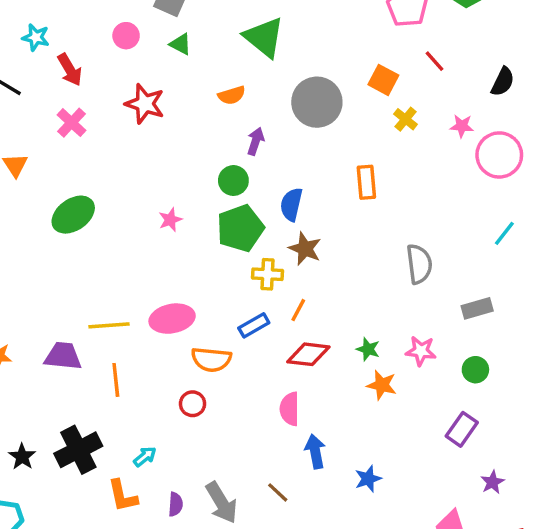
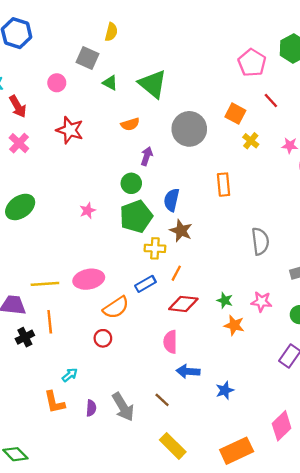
green triangle: (181, 44) -> (110, 83), moved
orange semicircle: (211, 359) -> (116, 308), turned -40
black cross: (78, 450) -> (25, 337), moved, size x0.6
blue arrow: (315, 451) -> (188, 371), turned -75

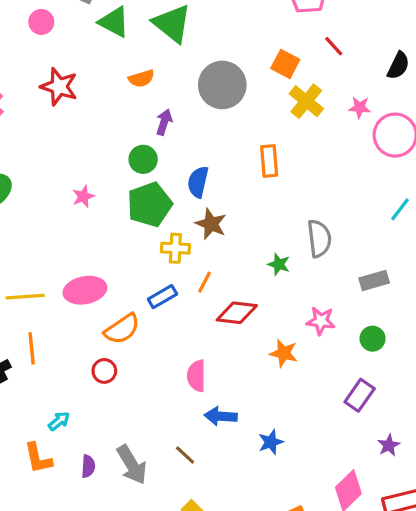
green triangle: (110, 83) -> (114, 22), size x1.5
yellow cross: (251, 141) -> (306, 101), size x1.5
green star: (225, 300) -> (279, 264), moved
red diamond: (183, 304) -> (237, 313), moved

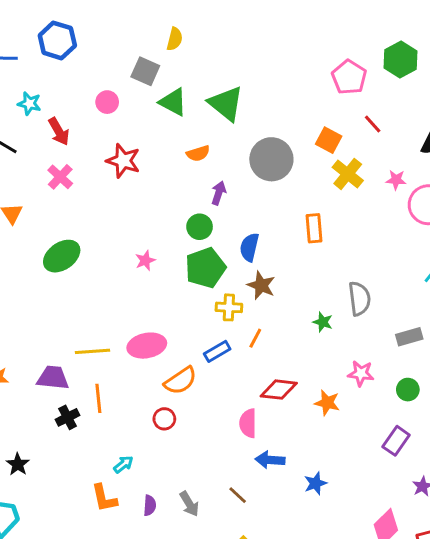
red diamond: (237, 313) -> (279, 390), moved
gray arrow: (132, 465) -> (189, 504), size x0.7

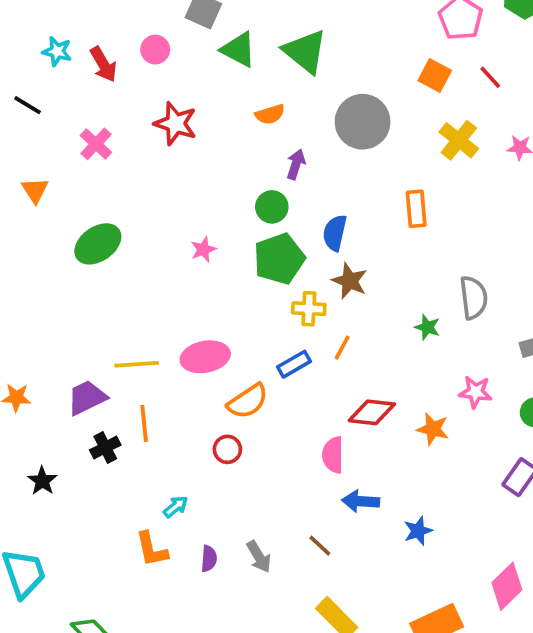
red arrow: (59, 131) -> (103, 64), moved
orange square: (329, 140) -> (435, 75), moved
purple trapezoid: (53, 378) -> (87, 398), turned -32
black star: (18, 464) -> (42, 481), moved

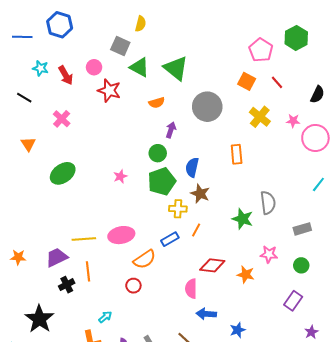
red star: (176, 124) -> (109, 90), moved
green star: (427, 327) -> (243, 219), size x1.5
black star: (42, 481) -> (39, 319), moved, size x1.8

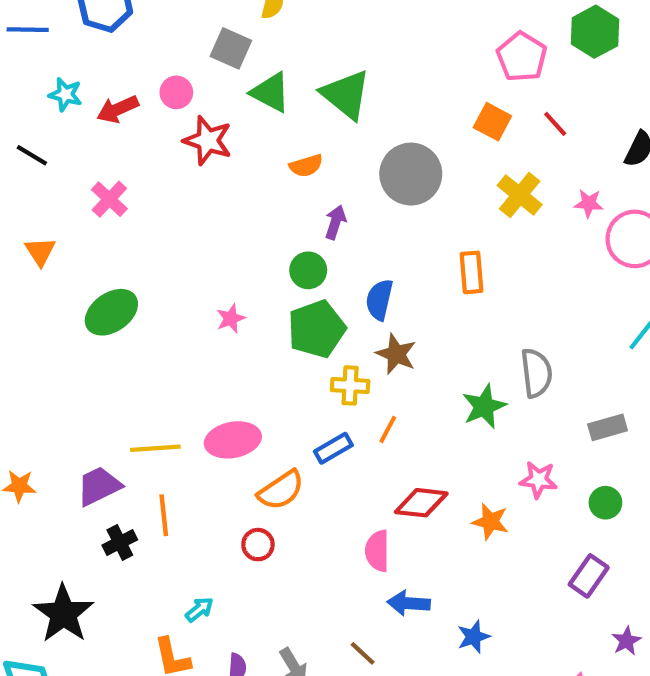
red arrow: (66, 75) -> (118, 109), turned 96
green star: (243, 219) -> (484, 406), turned 30

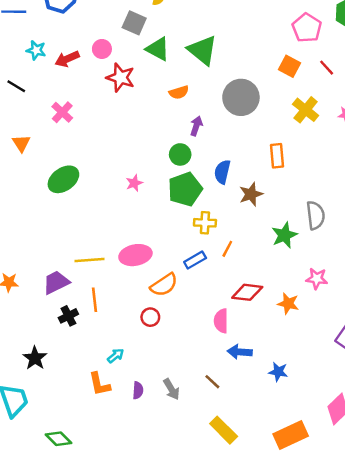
brown star: (396, 354) -> (251, 194), moved, turned 30
black star: (63, 614) -> (35, 358), size x0.7
blue star: (474, 637) -> (278, 372), turned 30

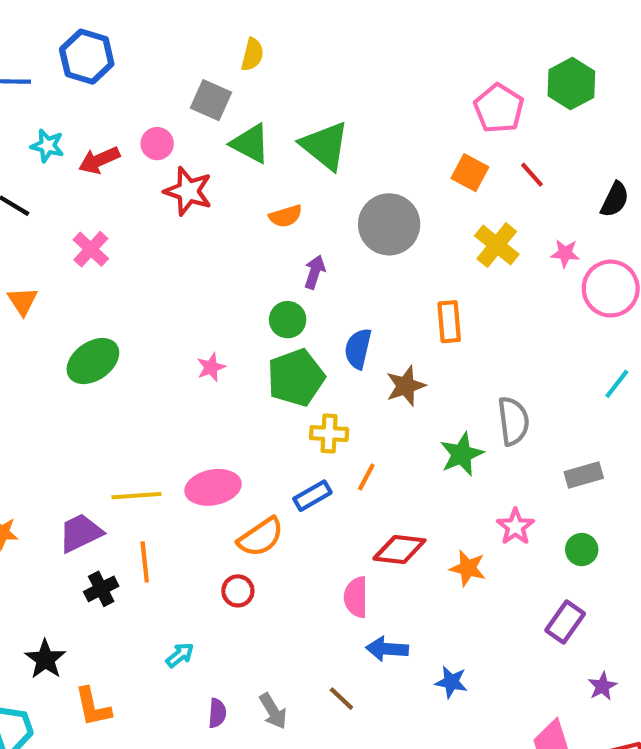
pink star: (317, 279) -> (515, 527), turned 30
orange L-shape: (99, 384) -> (93, 707), moved

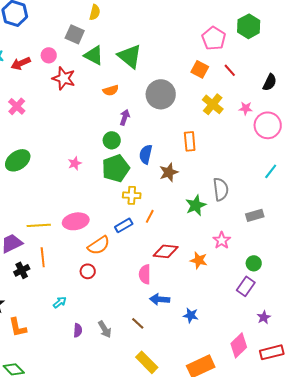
green circle: (582, 549) -> (254, 263), moved

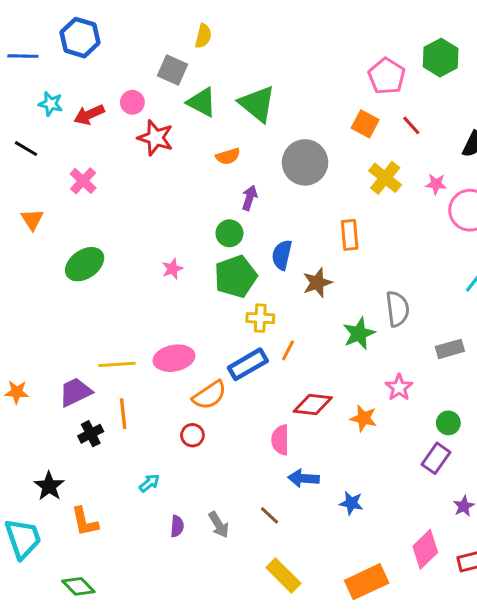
blue rectangle: (124, 225) -> (248, 364), size x1.4

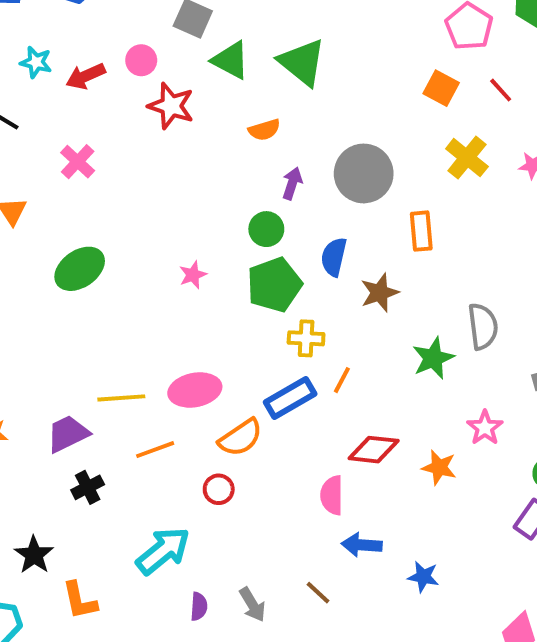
gray circle: (305, 162) -> (364, 173), moved
orange line: (123, 414) -> (155, 450), moved, turned 76
cyan arrow: (149, 483) -> (163, 551), size x2.0

